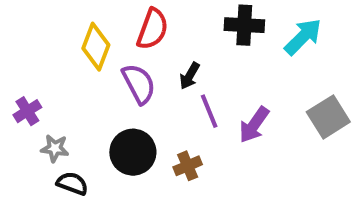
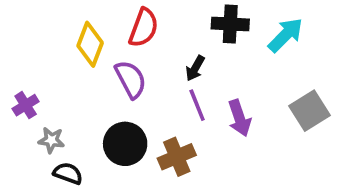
black arrow: (190, 76) -> (195, 68), moved
purple arrow: (254, 125) -> (239, 118), turned -54
brown cross: (188, 166) -> (177, 157), size x1.4

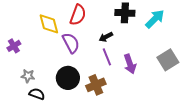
yellow diamond: (90, 44) -> (49, 24), turned -35
black arrow: (195, 68) -> (106, 37), turned 32
purple cross: (26, 105) -> (14, 46), moved

